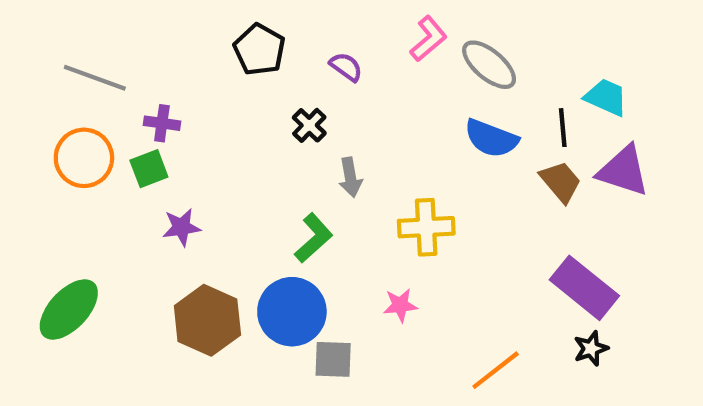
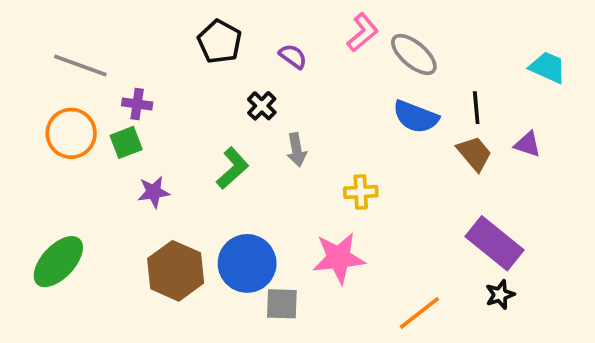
cyan trapezoid: (606, 97) -> (548, 67), moved
purple triangle: (623, 171) -> (528, 144), size x0.6
yellow cross: (426, 227) -> (361, 192), size x0.7
green L-shape: (314, 238) -> (232, 168), moved
pink star: (400, 305) -> (339, 258), size x1.8

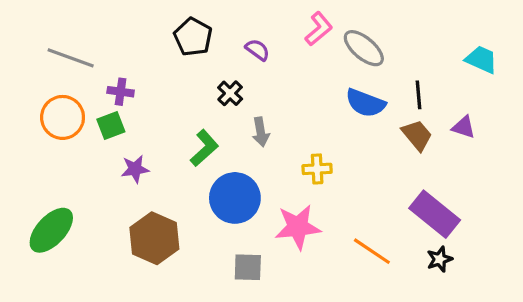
blue circle: (247, 263) -> (235, 198), moved
orange line: (419, 313) -> (372, 251), moved, turned 72

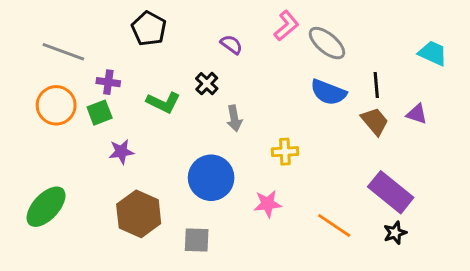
black pentagon: (193, 37) -> (149, 29), moved
green L-shape: (204, 148) -> (163, 102), moved, turned 68
pink star: (298, 227) -> (268, 204), size x0.7
gray square: (248, 267) -> (197, 240), moved

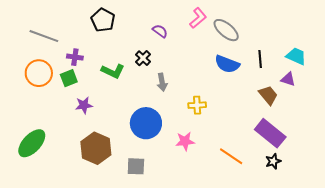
cyan trapezoid: (433, 53) -> (296, 56), moved
brown trapezoid: (375, 121) -> (268, 95), moved

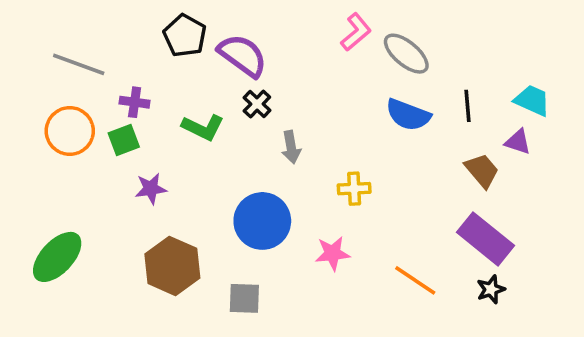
purple semicircle: (160, 31) -> (243, 55), moved, size x1.8

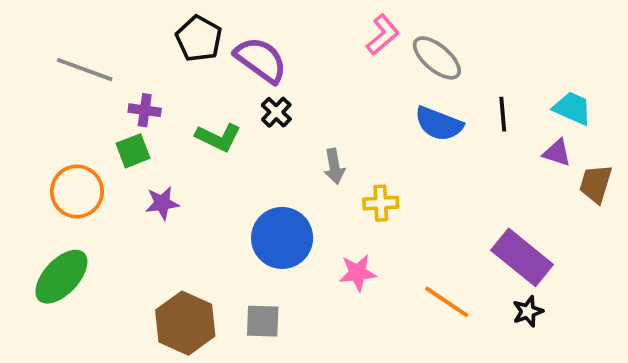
orange circle: (70, 131) -> (77, 191), moved
gray arrow: (291, 147) -> (334, 166), moved
brown trapezoid: (482, 171) -> (596, 184), moved, turned -123
brown hexagon: (172, 266) -> (185, 323), moved

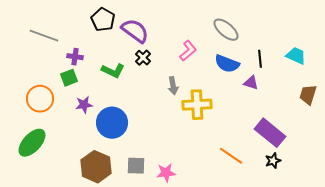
pink L-shape: (383, 35) -> (188, 51), moved
purple triangle: (557, 153) -> (251, 83), moved
yellow cross: (381, 203) -> (197, 105), size x1.6
blue circle: (282, 238) -> (112, 123), moved
pink star: (358, 273) -> (166, 173), moved

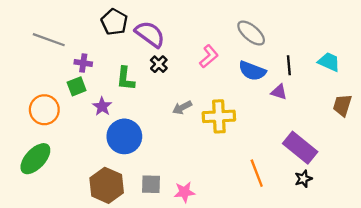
green L-shape: (113, 71) -> (125, 79), turned 70
gray arrow: (173, 86) -> (182, 108), moved, turned 72
purple star: (84, 105) -> (102, 106), moved, turned -30
orange line: (231, 156) -> (257, 173), turned 35

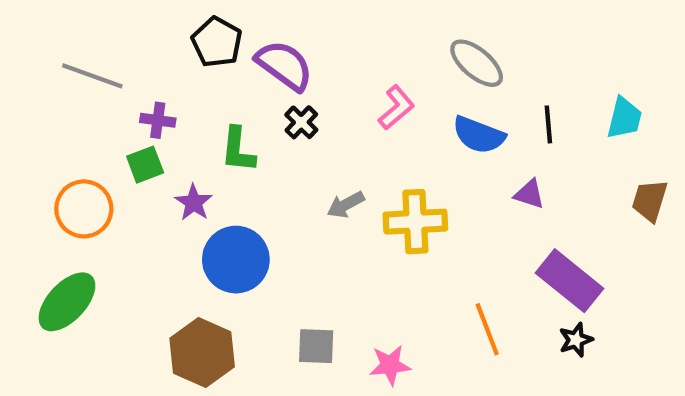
cyan trapezoid: (329, 62) -> (624, 118), turned 80
purple triangle: (279, 92) -> (529, 194), moved
gray square: (151, 184) -> (316, 346), moved
pink star: (184, 192) -> (390, 365), moved

